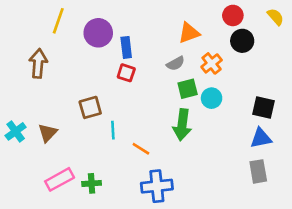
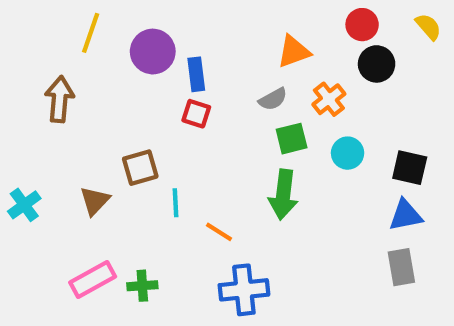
cyan circle: (212, 98) -> (348, 153), moved
brown triangle: (48, 133) -> (95, 201), moved

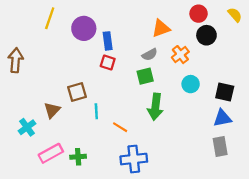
brown arrow: (59, 99) -> (16, 60), moved
green square: (292, 139) -> (145, 76), moved
cyan cross: (24, 205) -> (27, 127), moved

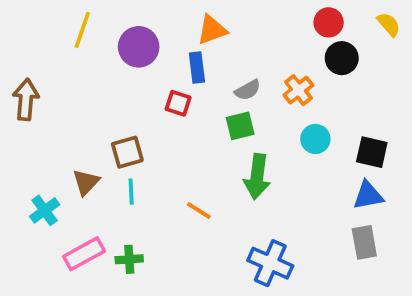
orange triangle: (161, 28) -> (212, 30), moved
blue rectangle: (108, 41) -> (197, 68), moved
cyan line: (96, 111) -> (131, 192), moved
blue cross: (134, 159) -> (270, 263), moved, turned 30

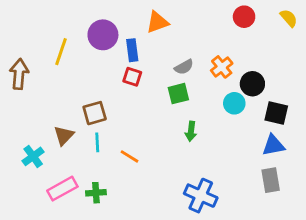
yellow line: (82, 30) -> (61, 52), moved
black circle: (342, 58) -> (252, 84), moved
blue rectangle: (197, 68) -> (132, 50), moved
green arrow: (257, 177) -> (191, 131), size x0.6
orange line: (199, 210) -> (129, 156), moved

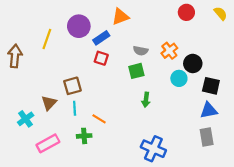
blue rectangle: (132, 50) -> (101, 38), turned 63
gray semicircle: (184, 67) -> (141, 51), turned 40
green cross: (96, 193) -> (84, 136), moved

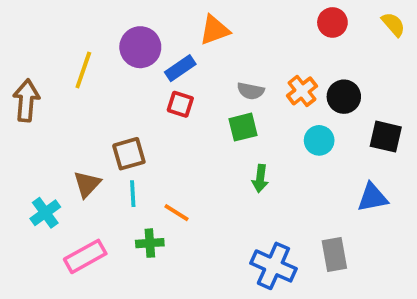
black circle: (193, 63) -> (344, 97), moved
black square: (211, 86) -> (386, 137), moved
gray rectangle: (207, 137) -> (334, 255), moved

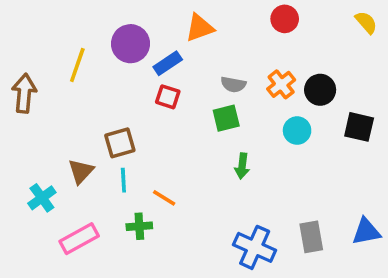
red circle: (332, 22) -> (285, 19), moved
blue triangle: (372, 197) -> (366, 232), moved

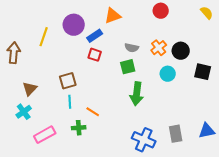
green arrow: (242, 166) -> (137, 94), size x1.6
brown triangle: (81, 171) -> (30, 89), moved

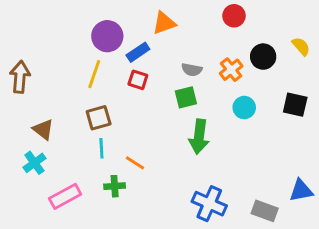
yellow semicircle: (207, 13) -> (301, 46), moved
yellow line: (44, 37) -> (94, 74), moved
black circle: (181, 51) -> (263, 57), moved
brown triangle: (30, 89) -> (43, 129), turned -35
gray rectangle: (176, 134) -> (265, 211), moved, turned -60

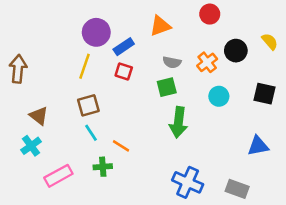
orange triangle: (164, 23) -> (160, 26), moved
cyan line: (101, 148) -> (91, 133), turned -30
blue triangle: (301, 191) -> (258, 146), moved

